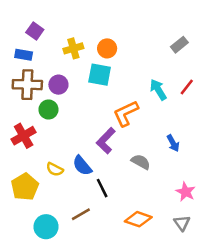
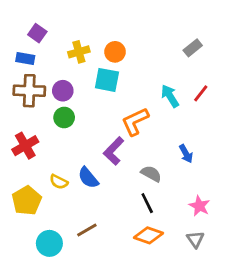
green circle: (48, 110) -> (64, 117), moved
black line: (102, 188) -> (147, 203), moved

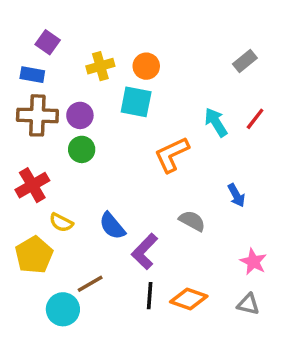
purple L-shape: (114, 151) -> (145, 251), moved
yellow semicircle: (59, 182) -> (61, 223), moved
black line: (147, 203) -> (150, 296), moved, turned 30
brown line: (87, 230) -> (90, 284), moved
gray triangle: (195, 239) -> (248, 304), turned -42

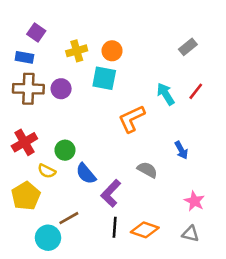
green circle: (82, 149) -> (65, 150), moved

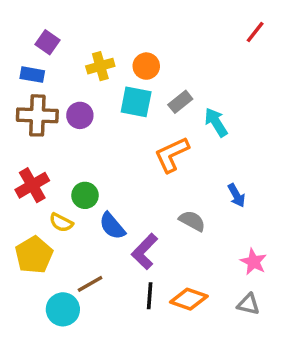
gray rectangle: (188, 47) -> (180, 102), moved
red line: (196, 91) -> (255, 32), moved

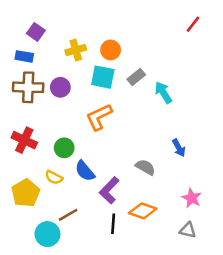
orange L-shape: (172, 155) -> (99, 117), moved
red cross: (32, 185) -> (24, 140), turned -35
yellow semicircle: (61, 223) -> (54, 177), moved
orange diamond: (189, 299) -> (143, 211), moved

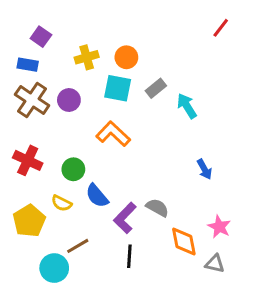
brown cross: (28, 87) -> (32, 100), turned 32
orange L-shape: (99, 117) -> (113, 134), turned 68
gray semicircle: (145, 167) -> (157, 208), moved
orange diamond: (143, 211) -> (184, 241), moved, turned 60

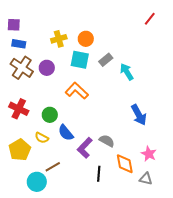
purple square: (41, 37) -> (14, 25), moved, turned -32
blue arrow: (205, 169) -> (139, 115), size x1.5
black line: (129, 256) -> (99, 174), moved

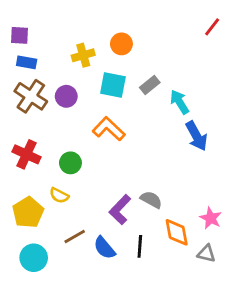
orange circle: (86, 39) -> (121, 44), moved
blue arrow: (139, 115) -> (197, 136), moved
blue semicircle: (66, 133) -> (104, 248), moved
cyan circle: (37, 182) -> (34, 258), moved

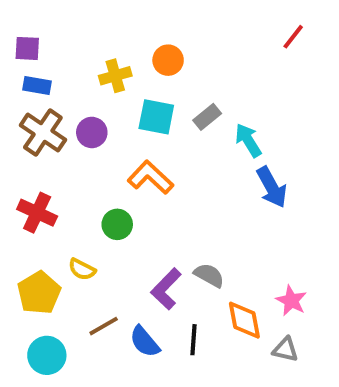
green circle: (70, 163) -> (117, 224), moved

